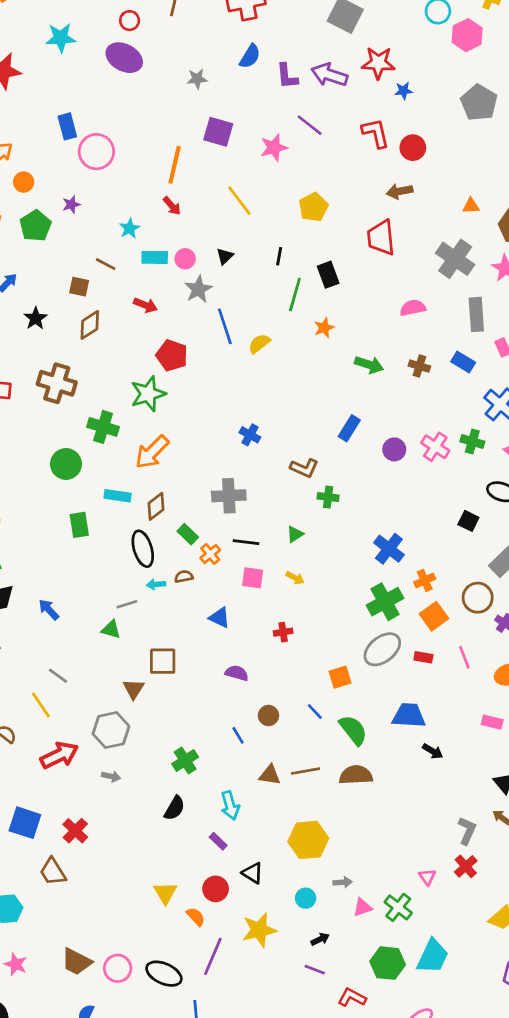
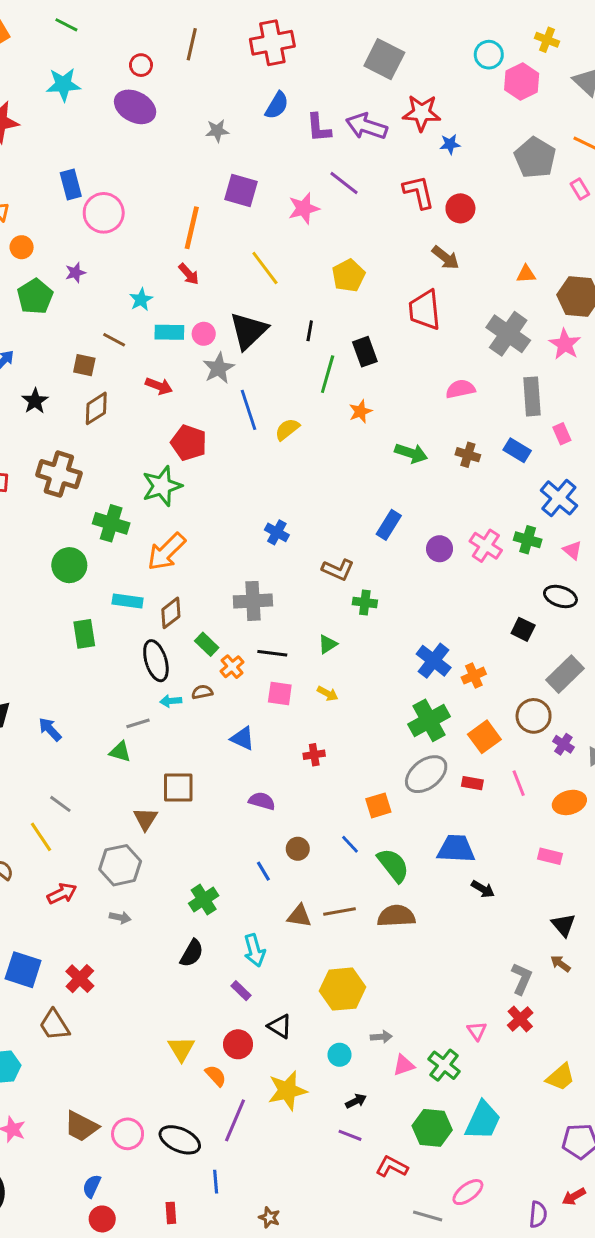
brown arrow: (400, 191) -> (446, 258), turned -130
black triangle: (225, 256) -> (248, 331), size x2.0
orange cross: (425, 580) -> (474, 676), moved
red arrow: (59, 755) -> (62, 894), size x0.7

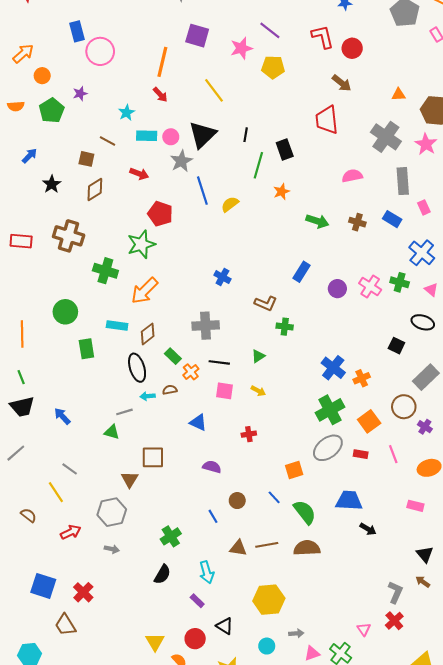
yellow pentagon: (348, 276) -> (273, 67), moved, turned 30
green circle: (69, 565) -> (65, 312), moved

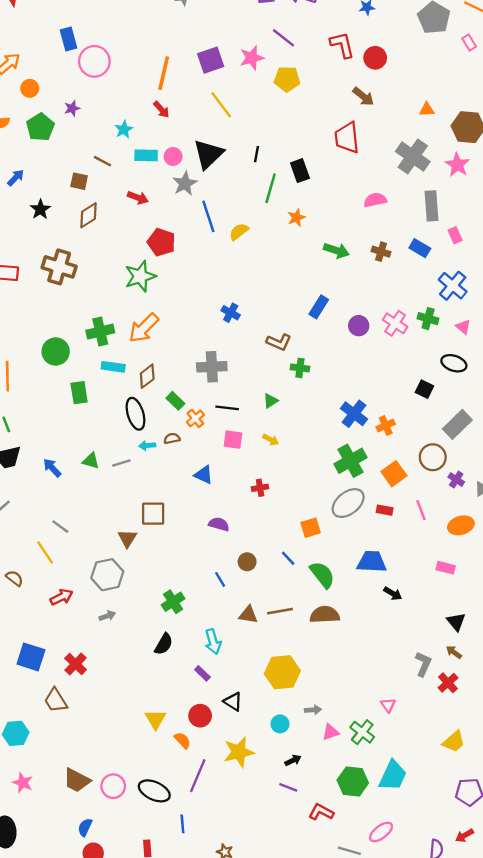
purple square: (197, 36) -> (211, 60), moved, turned -35
green cross: (105, 271) -> (100, 332), moved, turned -30
green triangle: (112, 432) -> (91, 461), moved
gray arrow: (112, 549) -> (107, 616), turned -32
red cross: (394, 621) -> (448, 683), moved

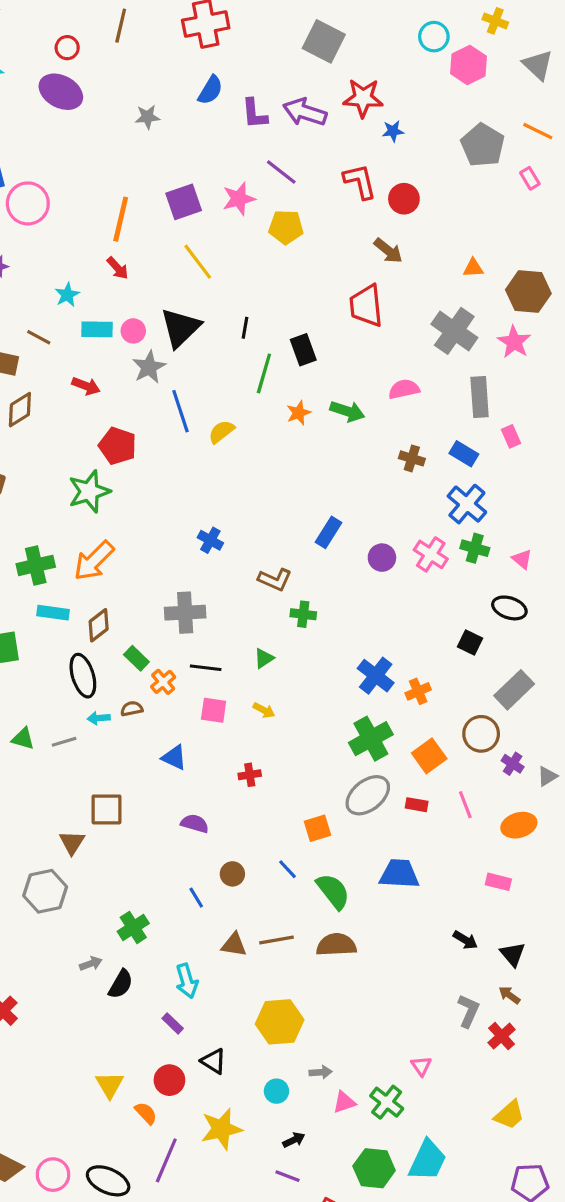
green arrow: (336, 250) -> (347, 411), moved
blue cross: (453, 286) -> (467, 504), moved
black arrow: (393, 594) -> (465, 940), moved
gray arrow: (107, 616) -> (91, 964), moved

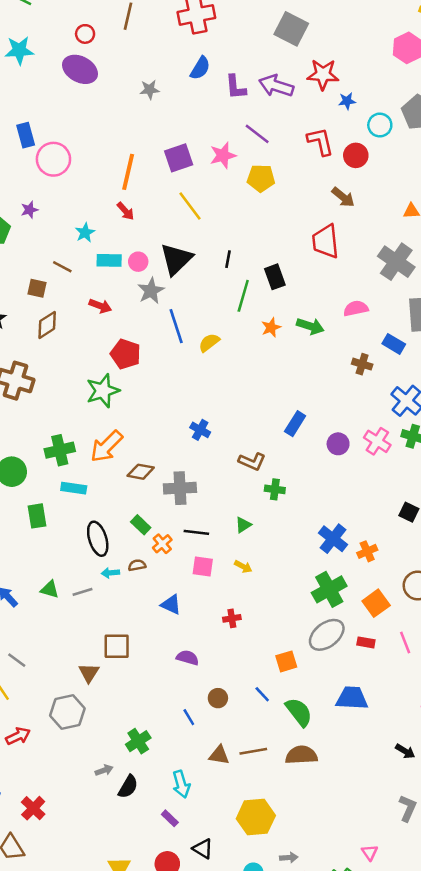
cyan circle: (434, 37) -> (380, 125), moved
blue rectangle: (464, 454) -> (394, 344), moved
brown diamond: (99, 625) -> (141, 472), moved, turned 48

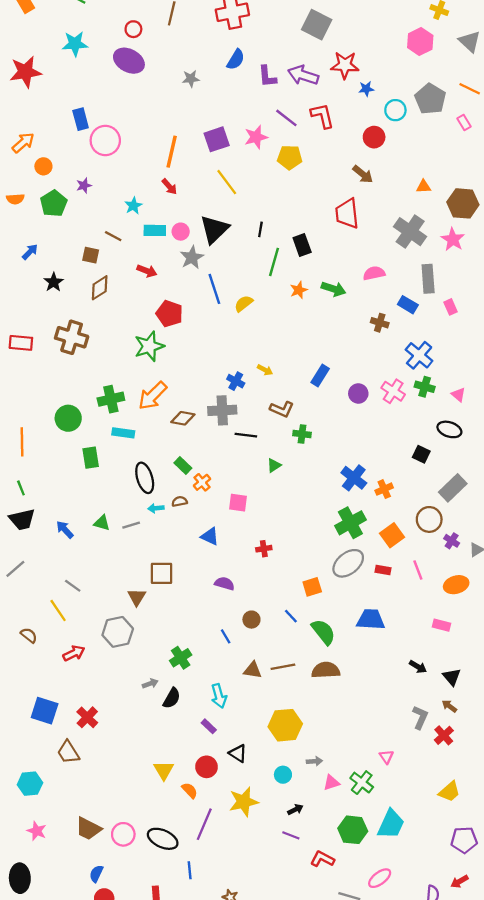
red L-shape: (320, 141) -> (322, 116), moved
gray cross: (180, 488) -> (222, 410), moved
black line: (196, 532) -> (246, 435), moved
yellow arrow: (243, 567) -> (265, 370), moved

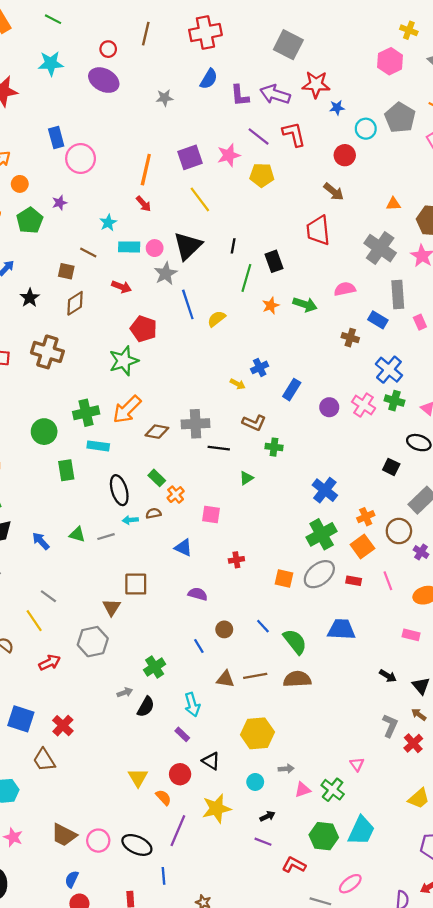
blue cross: (236, 381) -> (260, 367), moved, turned 35
orange cross: (384, 489) -> (366, 517), moved
orange square: (312, 587) -> (284, 579), moved, turned 30

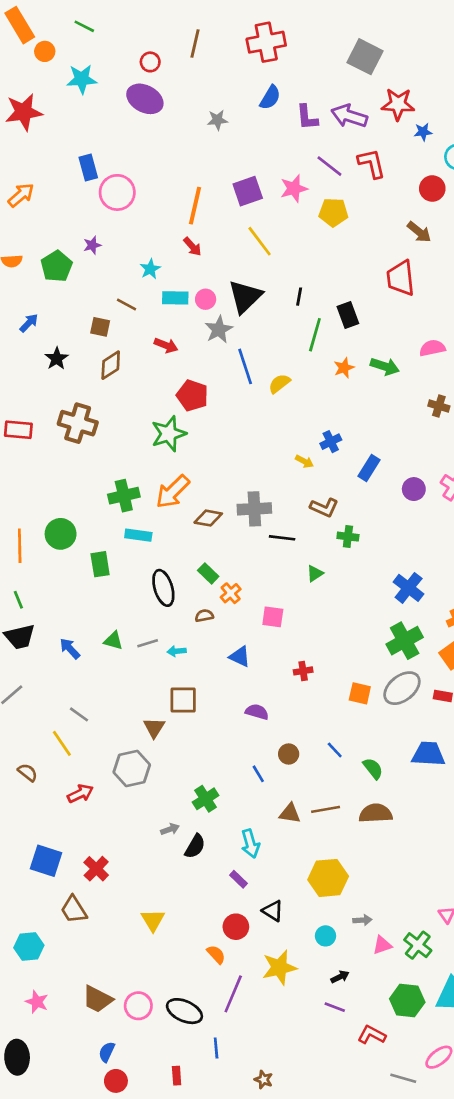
orange circle: (20, 184) -> (45, 51), moved
green circle: (44, 432) -> (61, 534), moved
cyan arrow: (130, 520) -> (177, 651), moved
green semicircle: (295, 642) -> (373, 769), size x0.7
yellow triangle: (138, 778) -> (153, 920), moved

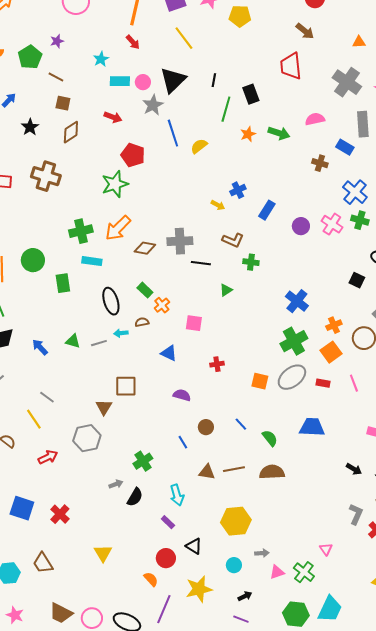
brown line: (126, 304) -> (56, 77), moved
cyan arrow: (177, 651) -> (121, 333), moved
brown trapezoid: (74, 910) -> (43, 563), moved

